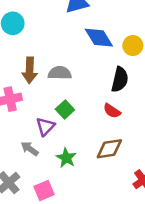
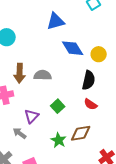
green square: (65, 110) -> (58, 106), moved
red semicircle: (112, 111) -> (91, 104), moved
green star: (66, 158) -> (59, 140), moved

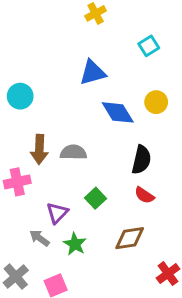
yellow circle: (99, 54) -> (156, 102), moved
green star: (59, 140) -> (75, 244), moved

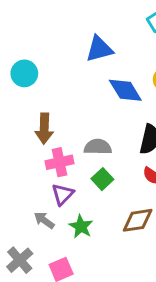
gray semicircle: (73, 152) -> (98, 147), moved
pink cross: (17, 182) -> (60, 162), moved

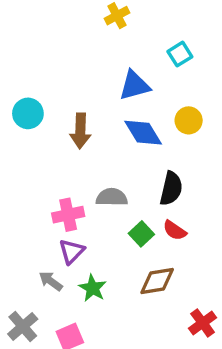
blue triangle: (99, 49) -> (134, 85), moved
brown arrow: (44, 129) -> (80, 131), moved
green square: (102, 179) -> (141, 234), moved

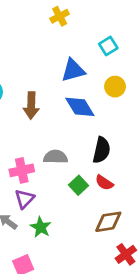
yellow circle: (189, 120) -> (115, 87), moved
brown diamond: (157, 281) -> (108, 222), moved

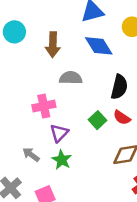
gray semicircle: (56, 157) -> (71, 78), moved
purple triangle: (24, 199) -> (59, 133), moved

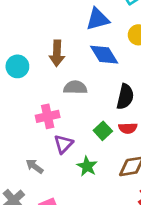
cyan circle: (14, 32) -> (17, 66), moved
red semicircle: (122, 118) -> (128, 128), turned -36
green star: (62, 160) -> (87, 166), moved

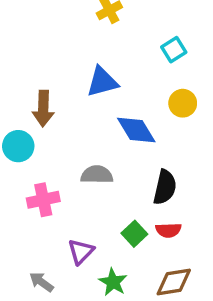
blue triangle: (98, 19) -> (102, 82), moved
brown arrow: (57, 53) -> (43, 109), moved
pink cross: (48, 116) -> (43, 200), moved

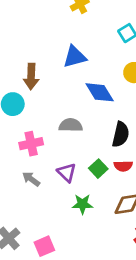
purple triangle: (81, 252) -> (67, 173), moved, turned -30
gray arrow: (41, 282) -> (31, 179), moved
green star: (113, 282) -> (82, 204), turned -30

